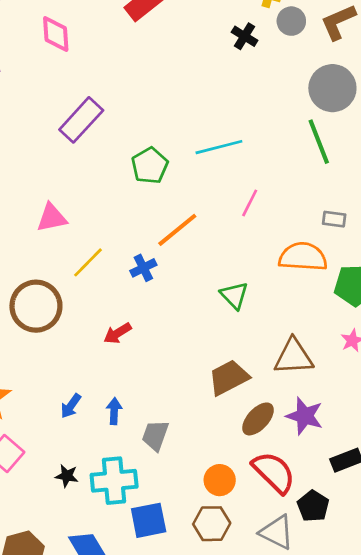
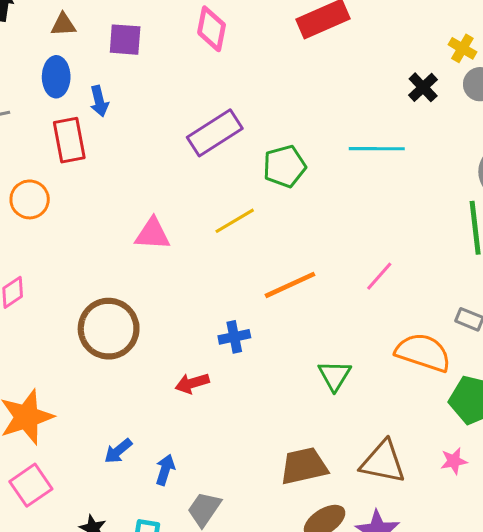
cyan line: (219, 147) -> (377, 149), moved
green pentagon: (150, 166) -> (284, 166), moved
yellow line: (88, 262) -> (235, 221), moved
blue cross: (143, 268) -> (234, 337), moved

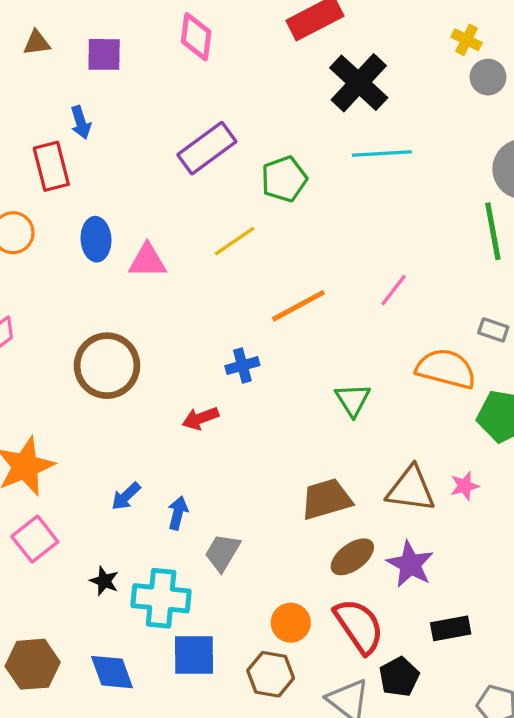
blue ellipse: (56, 77) -> (96, 239), moved
black cross: (423, 87) -> (359, 83), moved, size x1.8
pink star: (454, 461) -> (465, 486), moved

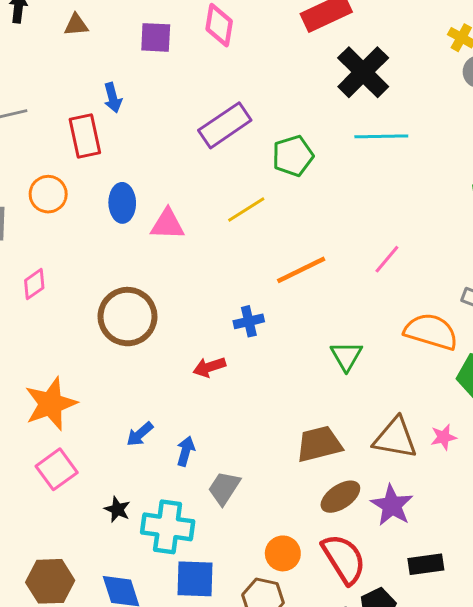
purple square: (104, 54) -> (156, 37), moved

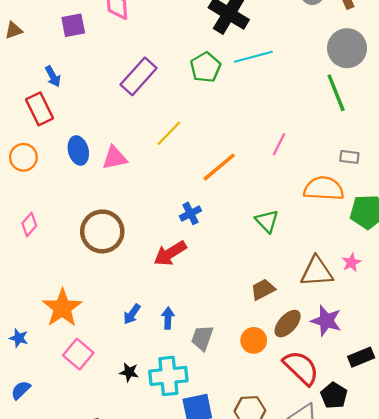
green pentagon: (293, 156) -> (205, 67), moved
red arrow: (209, 367) -> (170, 253), size x1.4
brown trapezoid: (319, 444) -> (263, 289), size x0.7
orange circle: (283, 553) -> (254, 340), moved

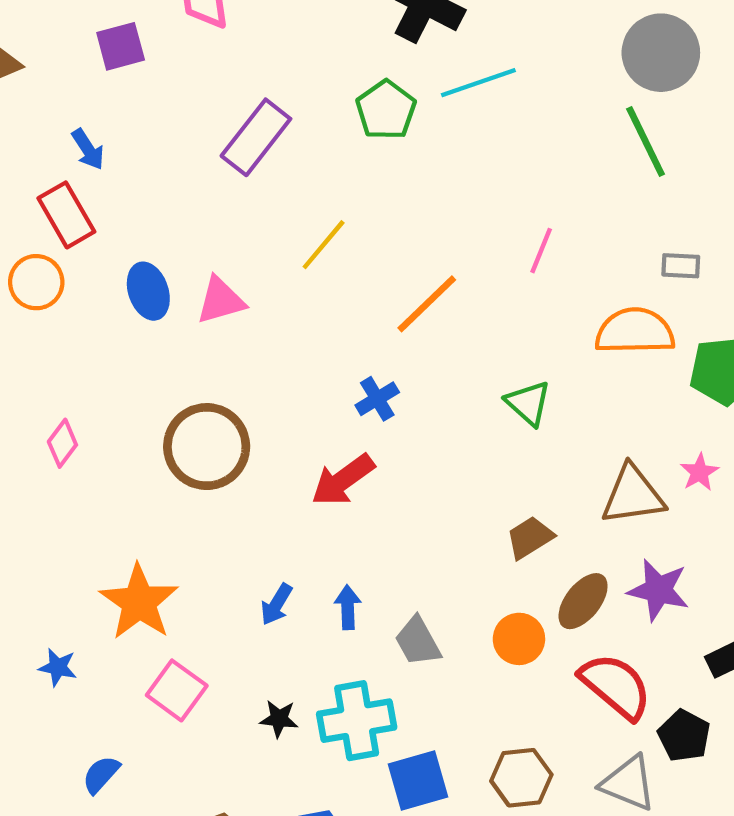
orange circle: (23, 157) -> (36, 282), moved
gray trapezoid: (202, 338) -> (418, 641), turned -44
blue semicircle: (21, 390) -> (101, 775), moved

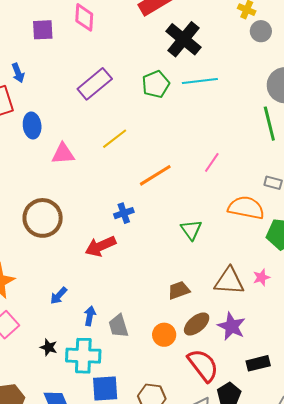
blue ellipse: (148, 291) -> (32, 126), moved
blue arrow: (348, 607) -> (90, 316), moved

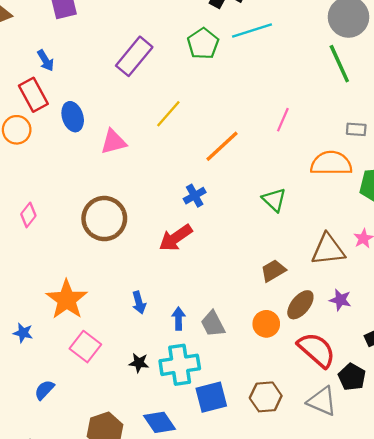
blue arrow: (59, 296) -> (139, 303), turned -48
purple star: (232, 326) -> (340, 300), size x0.7

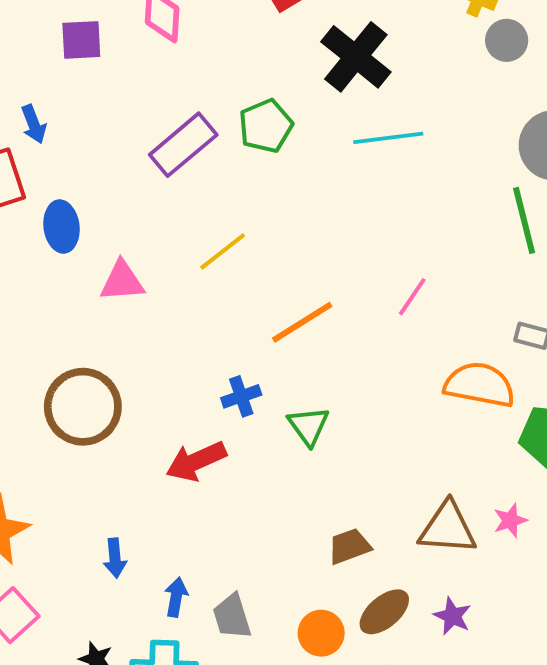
green pentagon: (203, 44) -> (266, 126), moved
green triangle: (274, 200) -> (309, 426), moved

